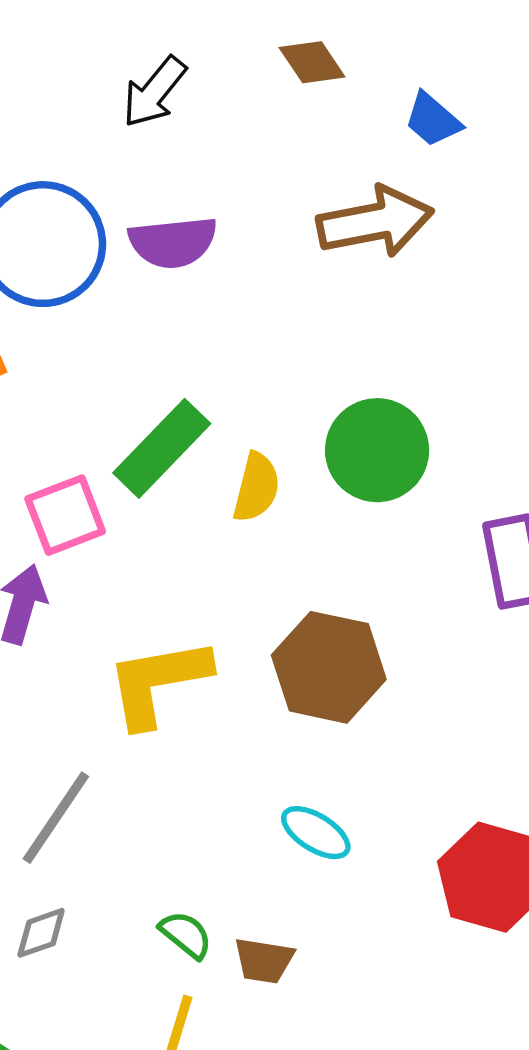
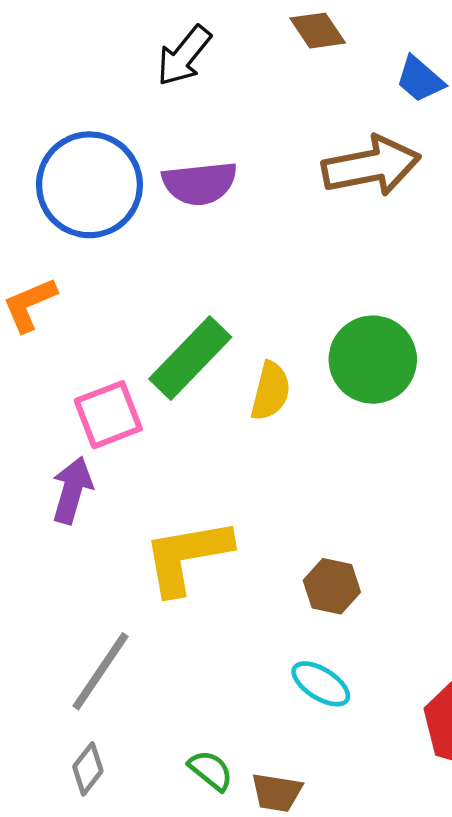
brown hexagon: (329, 667) -> (332, 586), moved, size x0.6
gray diamond: (41, 933) -> (88, 769), turned -33

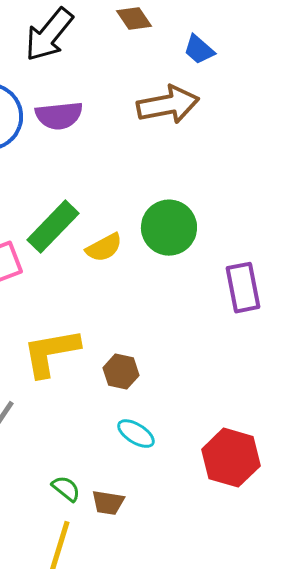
black arrow: (184, 56) -> (49, 35), size x1.4
yellow semicircle: (270, 391) -> (104, 248), turned 48
brown hexagon: (332, 586) -> (121, 372), moved

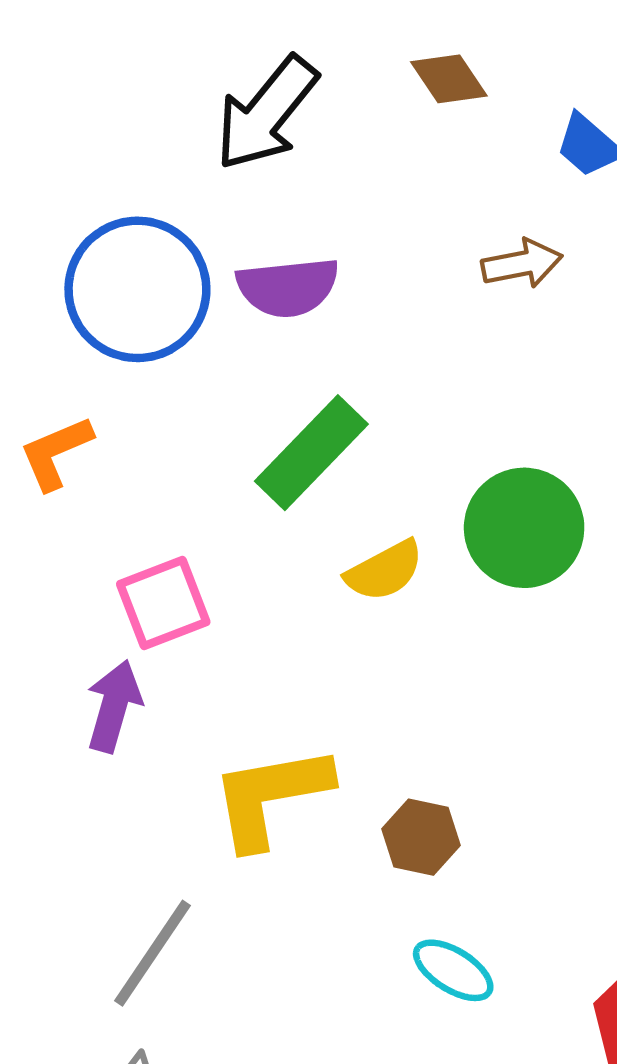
brown arrow: (168, 105) -> (522, 264), size x0.6
green rectangle: (53, 227) -> (311, 453), moved

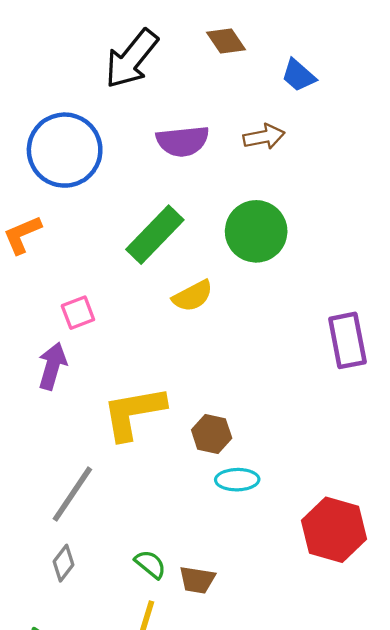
purple semicircle: (288, 287) -> (183, 141), moved
green circle: (524, 528) -> (256, 231), moved
pink square: (163, 603) -> (78, 313), size x0.7
cyan ellipse: (453, 970) -> (237, 480), moved, turned -33

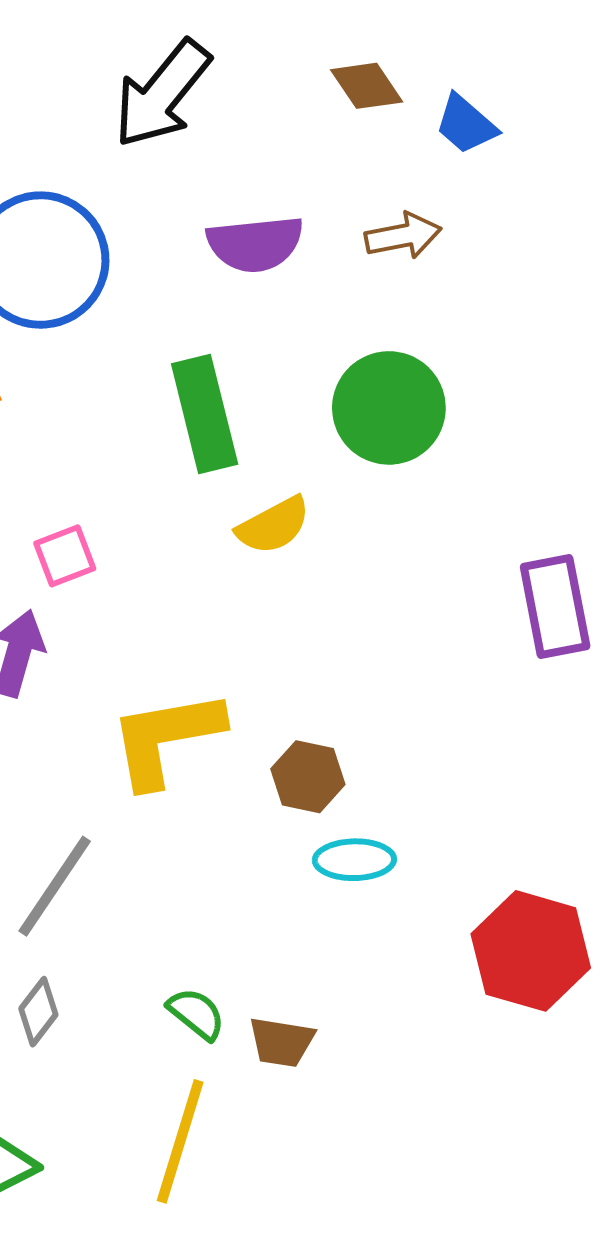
brown diamond: (226, 41) -> (367, 86), moved
green rectangle: (155, 235) -> (205, 414), turned -58

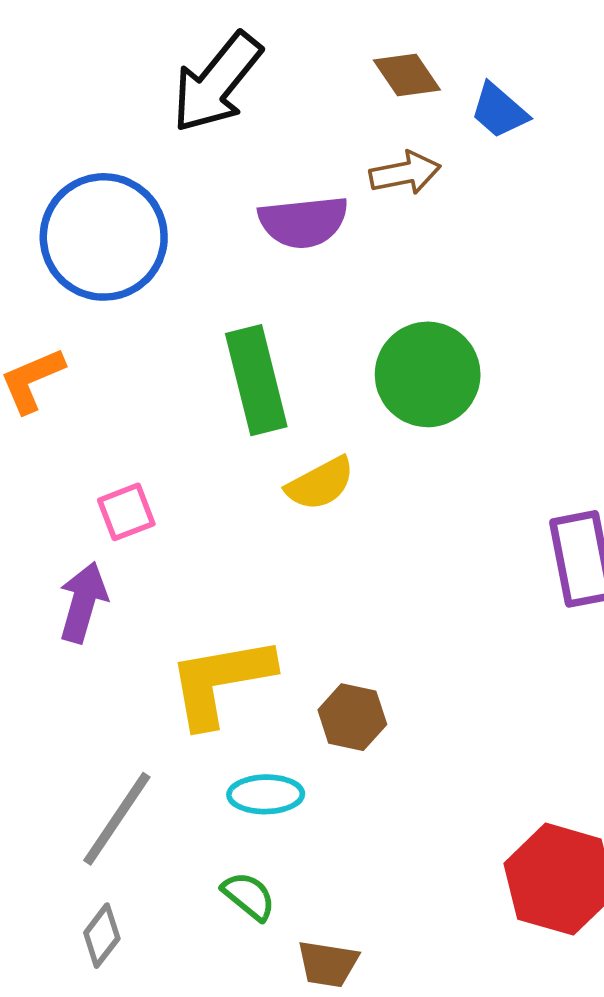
brown arrow: (403, 236) -> (405, 173), moved
cyan ellipse: (354, 860) -> (266, 794), moved
green semicircle: (196, 1014) -> (249, 896), moved

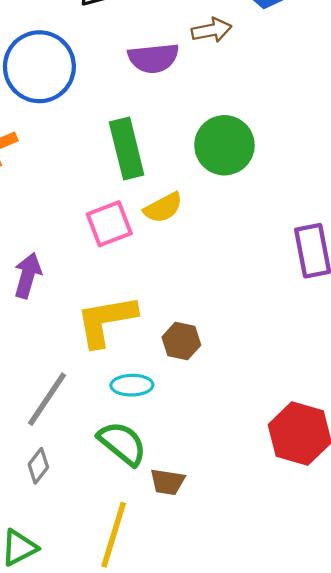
pink square: (126, 512) -> (109, 224), moved, size x1.4
green semicircle: (249, 896) -> (122, 443), size x1.6

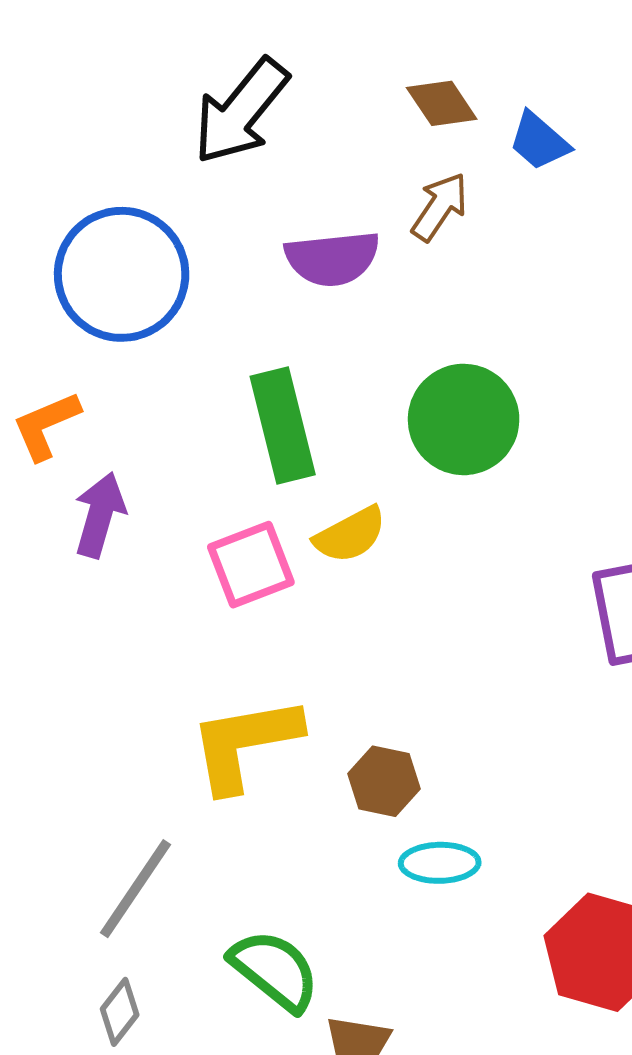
brown arrow: (212, 30) -> (440, 207), turned -45
purple arrow: (28, 275) -> (100, 515), moved
cyan ellipse: (132, 385) -> (440, 863), moved

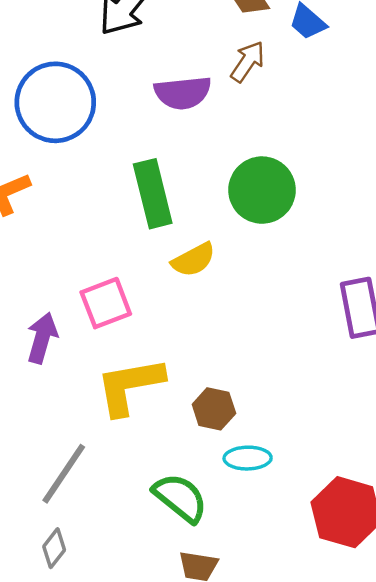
purple arrow: (100, 515) -> (42, 338), moved
pink square: (251, 565) -> (106, 303), moved
green semicircle: (275, 970) -> (180, 498), moved

